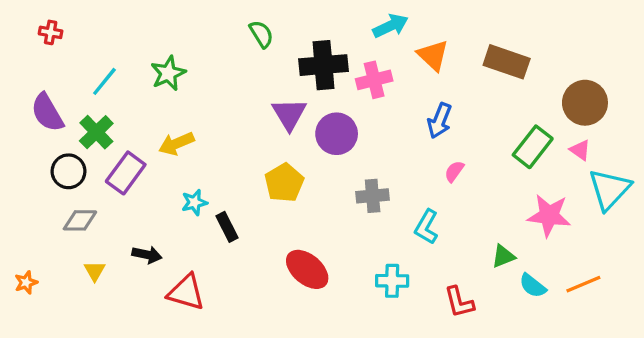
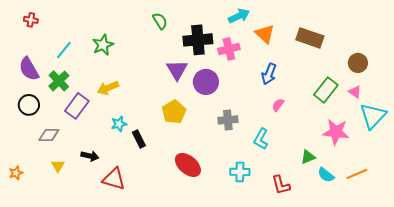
brown circle: (585, 103) -> (358, 63), size x0.7
black circle: (69, 171) -> (29, 105), moved

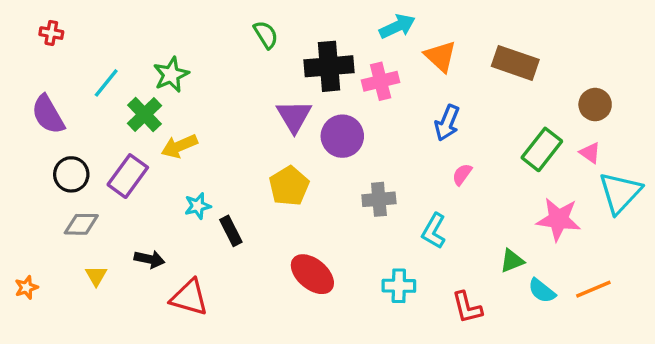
green cross: (59, 81) -> (144, 115), moved
black circle: (29, 105) -> (71, 174), moved

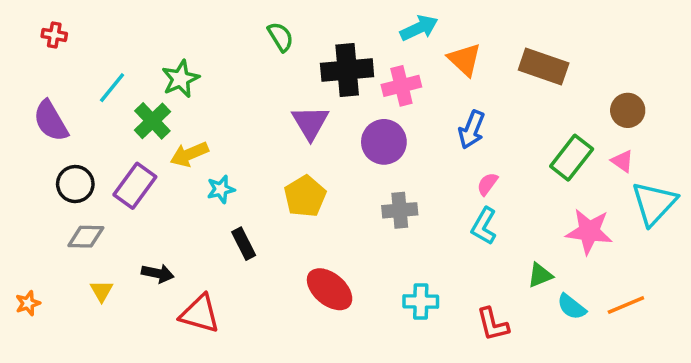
purple circle: (342, 136) -> (384, 142), moved
cyan star: (198, 206) -> (221, 189), moved
cyan L-shape: (434, 231) -> (484, 226), moved

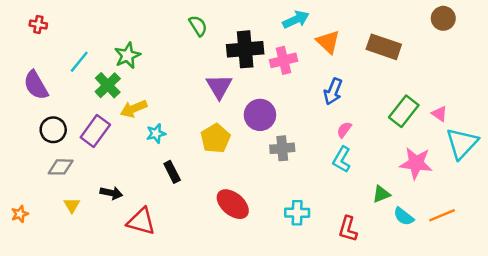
brown circle: (628, 110) -> (443, 18), moved
purple circle: (384, 142) -> (260, 115), moved
red L-shape: (493, 324) -> (348, 229), turned 30

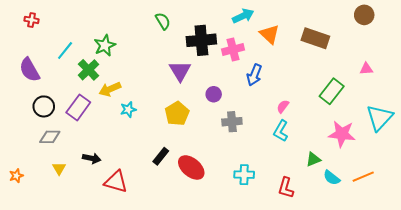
blue arrow: (333, 91) -> (254, 75), moved
pink triangle: (440, 114) -> (366, 69), moved, turned -40
purple circle: (260, 115) -> (214, 94), size x0.6
black rectangle: (172, 172) -> (161, 156), moved, turned 66

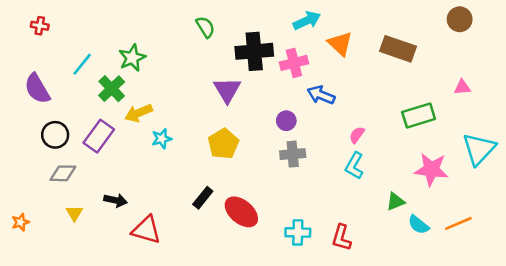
blue arrow: (254, 75) -> (321, 95), turned 90
green rectangle: (332, 91) -> (419, 116), turned 35
purple circle: (214, 94) -> (286, 121), moved
cyan cross: (244, 175) -> (298, 232), moved
red L-shape: (286, 188) -> (341, 238), moved

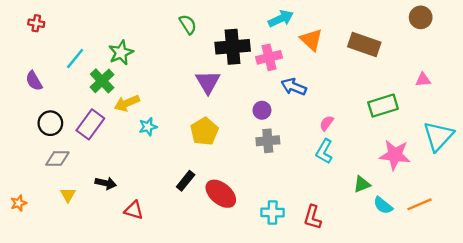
purple semicircle: (37, 89) -> (34, 81), size x0.7
red triangle: (146, 230) -> (134, 210), size x0.7

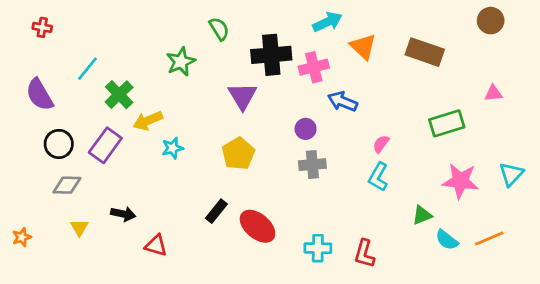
green star: (121, 53) -> (181, 62), moved
purple semicircle: (34, 81) -> (40, 95), size x1.4
cyan triangle: (438, 136) -> (511, 174), moved, size x0.7

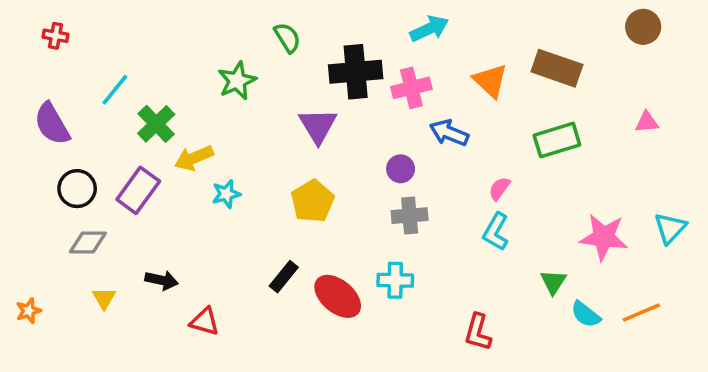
orange triangle: (363, 47) -> (490, 81), moved
green rectangle: (447, 123) -> (557, 140), moved
green triangle: (422, 215) -> (553, 282), turned -35
cyan cross: (318, 248) -> (395, 280), moved

